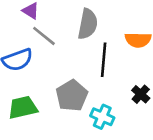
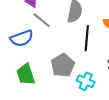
green trapezoid: (23, 107) -> (26, 74), turned -95

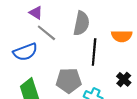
gray pentagon: (63, 65) -> (69, 81), turned 30

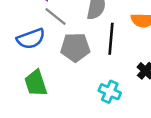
gray pentagon: (69, 81) -> (75, 47), moved

